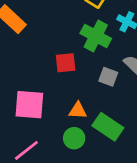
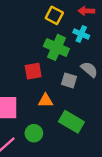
orange triangle: (78, 110) -> (45, 101), moved
green circle: (74, 138) -> (34, 133), moved

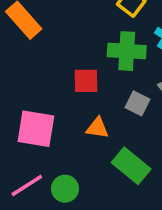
green cross: (56, 47) -> (127, 51), turned -30
green circle: (34, 133) -> (65, 189), moved

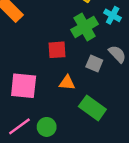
green cross: (127, 51) -> (85, 27), turned -30

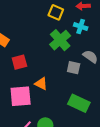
red square: (57, 50) -> (19, 62), moved
orange triangle: (67, 83) -> (41, 84), moved, turned 32

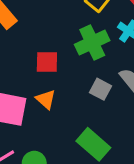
red square: (19, 62) -> (47, 62), moved

